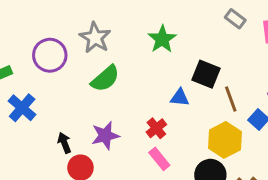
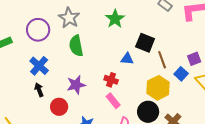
green semicircle: (105, 79) -> (76, 46), turned 120
blue cross: (22, 108) -> (39, 66), moved
red cross: (156, 128) -> (111, 80), turned -32
black arrow: (64, 143) -> (39, 90), moved

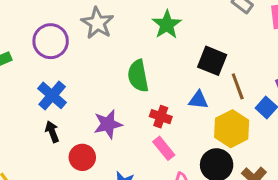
green semicircle: (76, 46) -> (138, 76), moved
blue triangle: (127, 59) -> (198, 100), moved

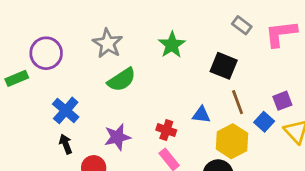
purple circle: (51, 41) -> (46, 53), moved
black square: (212, 61) -> (224, 66), moved
green semicircle: (138, 76) -> (122, 80), moved, turned -112

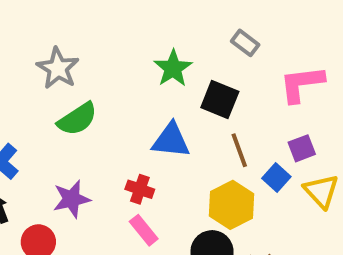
pink L-shape: (281, 34) -> (302, 84), moved
green star: (172, 45) -> (173, 68), moved
blue triangle: (201, 115) -> (171, 140), moved, size x1.5

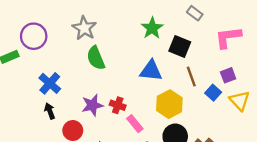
green semicircle: (77, 119) -> (96, 58), turned 100
red cross: (140, 189) -> (118, 105), moved
yellow hexagon: (232, 205) -> (169, 104), moved

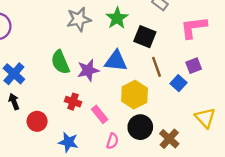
gray star: (84, 28) -> (79, 19), moved, turned 30
green semicircle: (96, 58) -> (60, 62), moved
yellow triangle: (240, 101) -> (205, 118), moved
purple star: (92, 105) -> (88, 70), moved
red cross: (118, 105) -> (73, 102), moved

